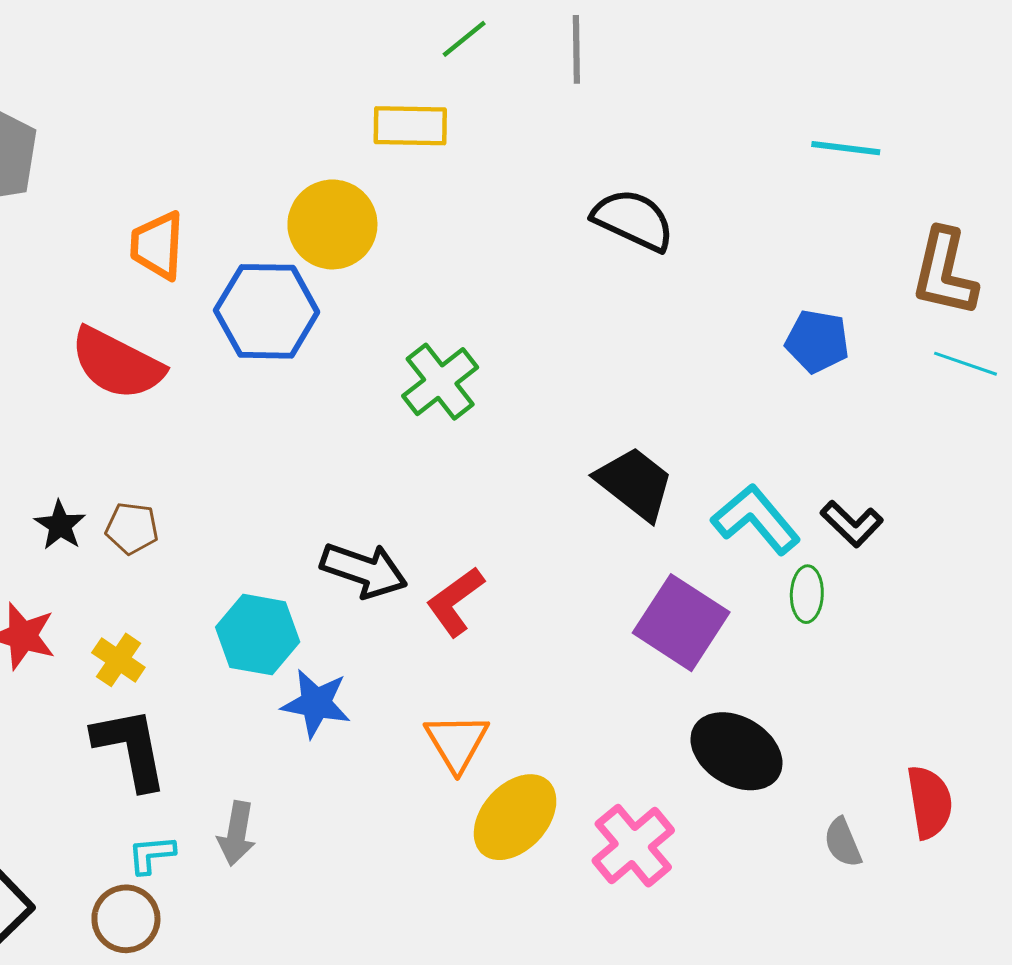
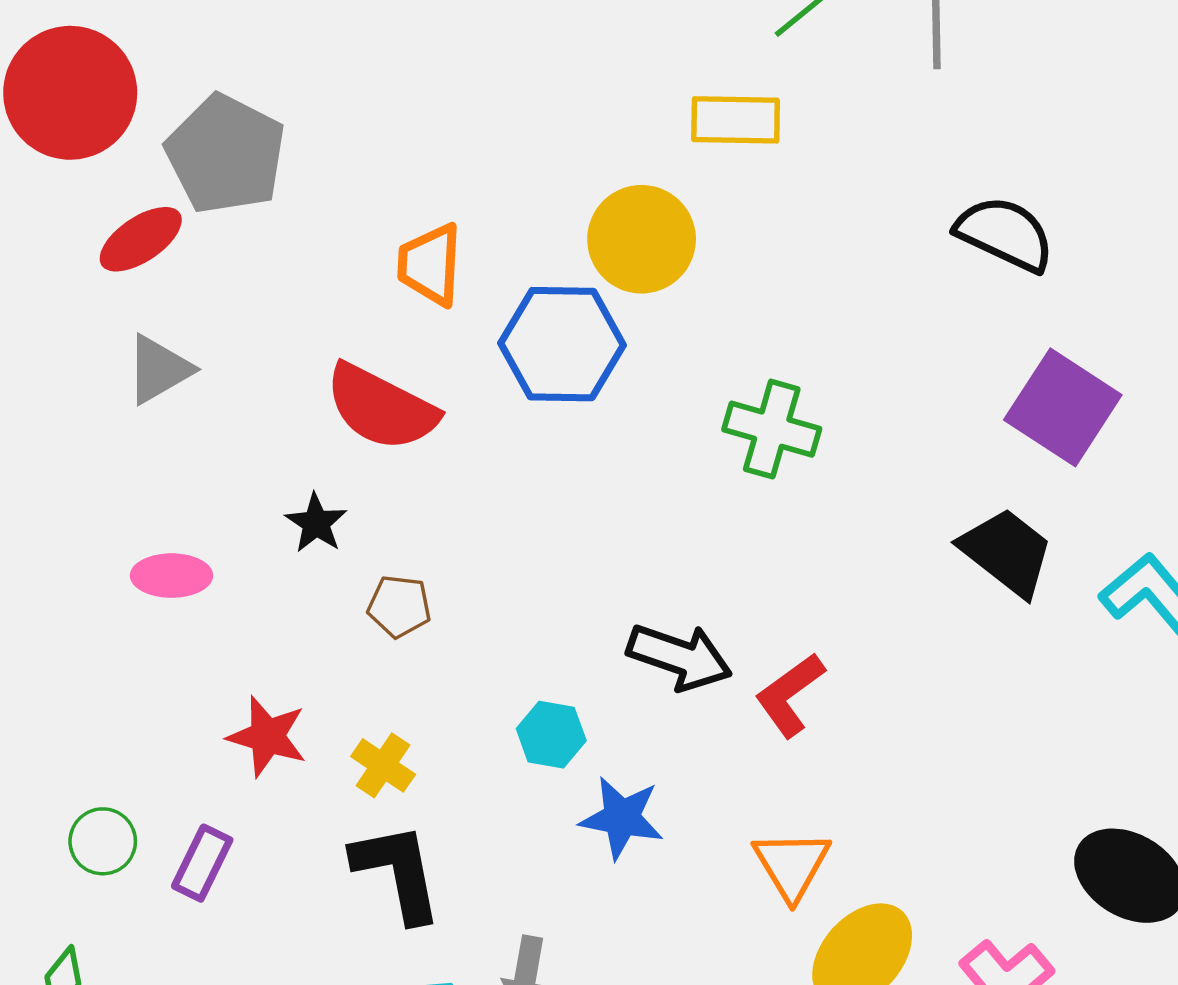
green cross: (440, 382) -> (772, 429), turned -36
black star: (60, 525) -> (316, 523), moved
purple square: (681, 623) -> (1063, 407), moved
cyan hexagon: (258, 635) -> (551, 735), size x0.7

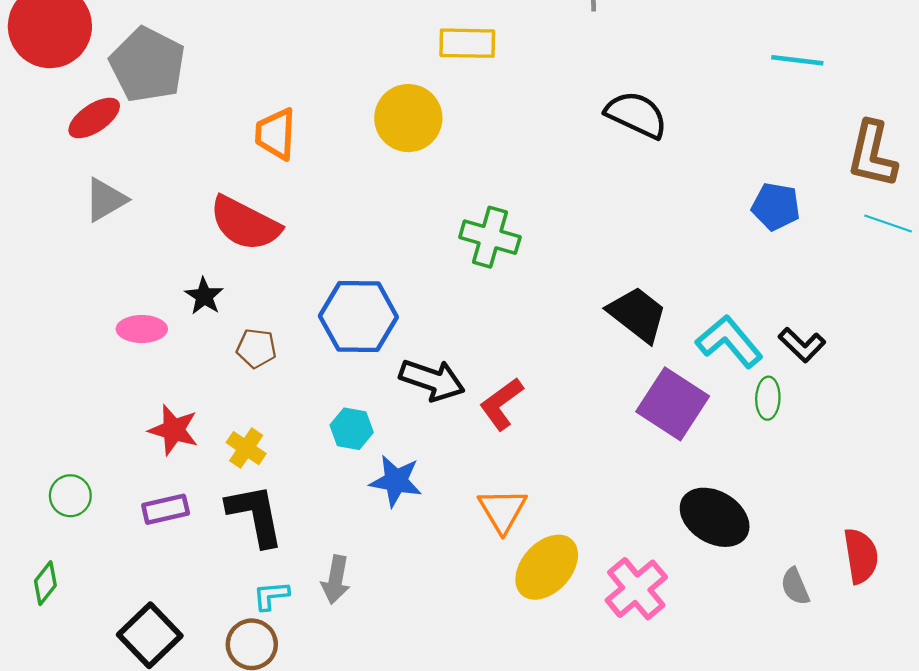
blue hexagon: (562, 344) -> (358, 317), moved
purple square: (1063, 407) -> (673, 404), moved
pink ellipse: (171, 576) -> (142, 329), moved
purple rectangle: (202, 863) -> (166, 509), moved, turned 51

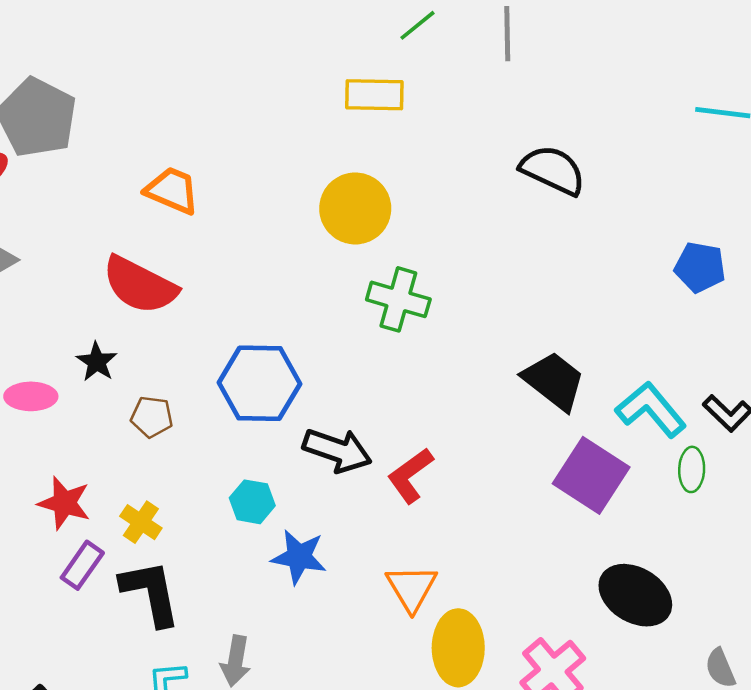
yellow circle: (408, 118) -> (355, 208), moved
orange trapezoid: (276, 134) -> (172, 191), turned 110
purple rectangle: (166, 509) -> (82, 565), moved, turned -42
yellow ellipse: (547, 567) -> (458, 648), turned -42

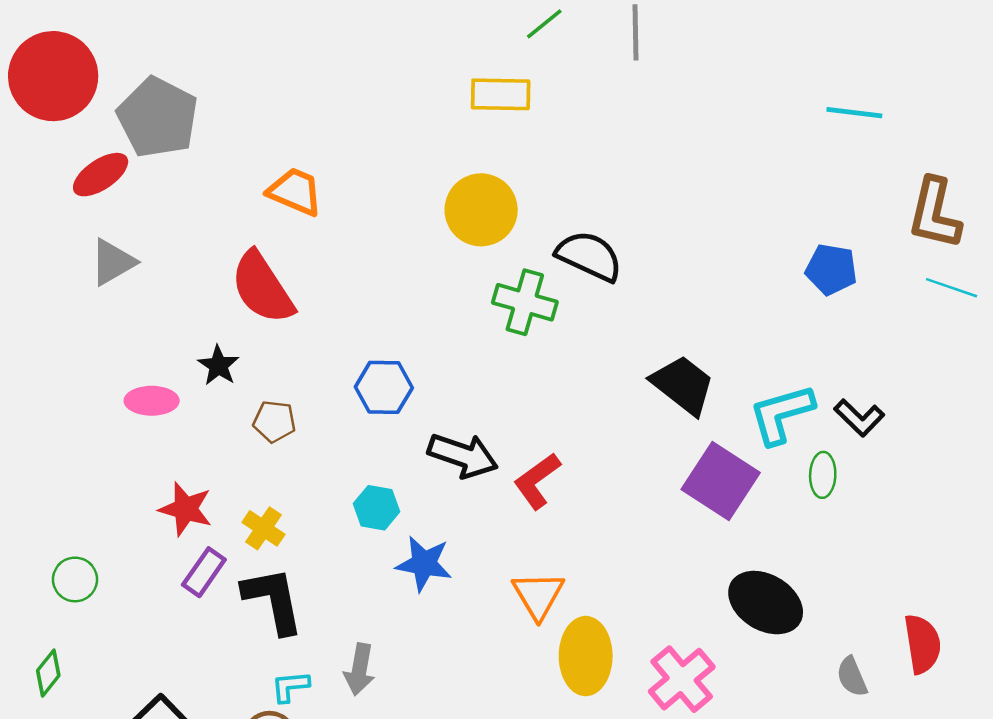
black semicircle: (553, 170) -> (589, 256), moved
red semicircle: (140, 285) -> (262, 288), turned 30
blue hexagon: (259, 383) -> (384, 387), size x0.7
cyan L-shape: (651, 410) -> (781, 414), turned -66

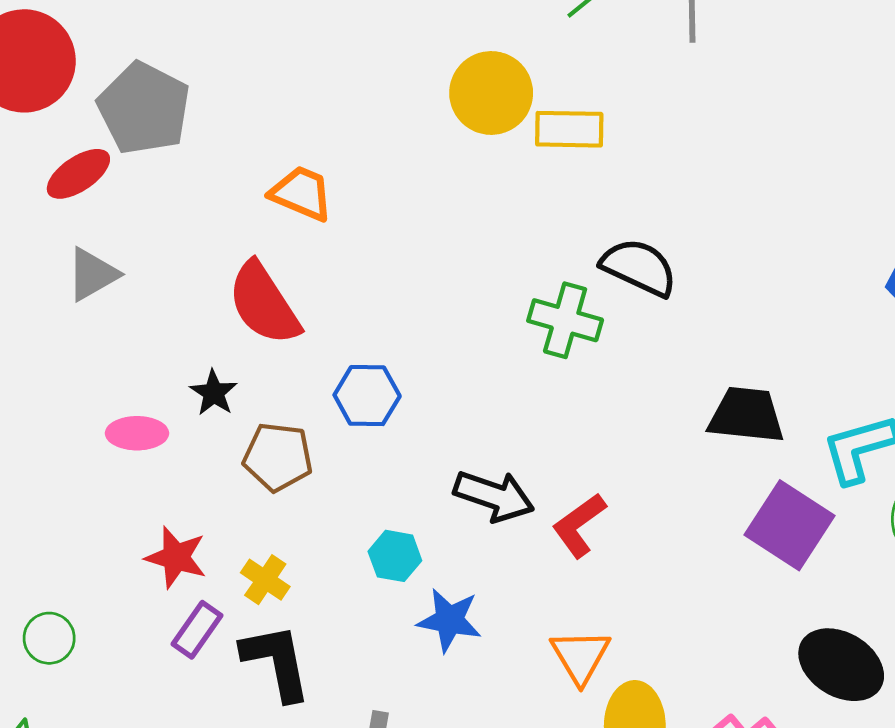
yellow rectangle: (501, 94) -> (569, 129), moved
yellow circle: (481, 210) -> (491, 93), moved
black trapezoid: (683, 385) -> (746, 415), turned -32
blue hexagon: (384, 387) -> (367, 396), moved
brown pentagon: (274, 421) -> (278, 457), size x1.4

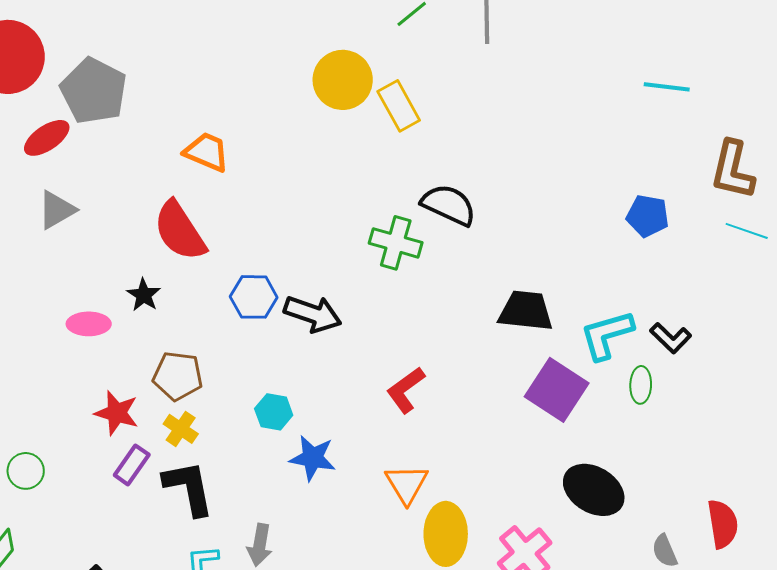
yellow rectangle: (569, 129) -> (399, 106), turned 60
brown pentagon: (278, 457) -> (178, 376), moved
black arrow: (494, 496) -> (313, 314), moved

